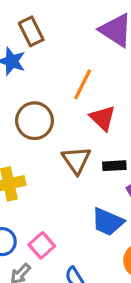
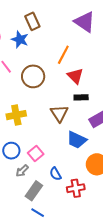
brown triangle: (76, 160) -> (59, 113), moved
black rectangle: (114, 166) -> (81, 97), moved

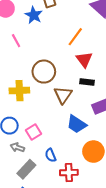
brown circle: (33, 76) -> (44, 72), moved
gray arrow: (22, 171) -> (17, 147), turned 56

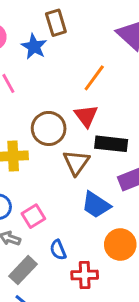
red triangle: (84, 60) -> (86, 116), moved
black rectangle: (87, 82) -> (111, 144), size x1.5

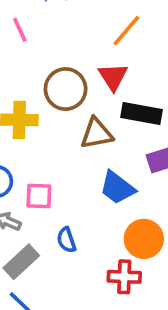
brown triangle: (76, 162) -> (97, 133), turned 40
pink square: (33, 216) -> (39, 196), turned 30
red cross: (85, 275) -> (124, 277), moved

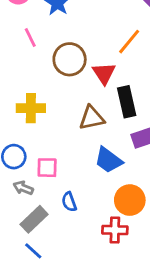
orange line: (126, 31) -> (129, 42), moved
brown circle: (66, 89) -> (70, 59), moved
black rectangle: (142, 113) -> (127, 102), turned 68

